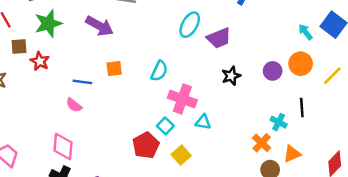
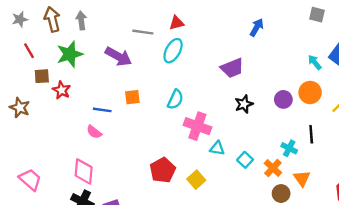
cyan ellipse: (190, 25) -> (173, 51), moved
cyan square: (165, 126) -> (245, 160), moved
orange triangle: (292, 154) -> (302, 178), turned -42

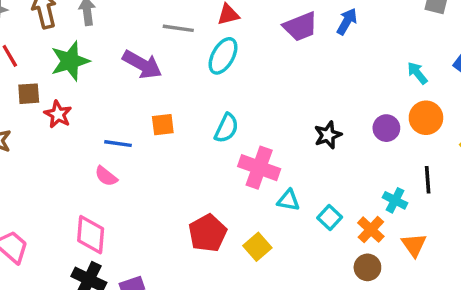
cyan arrow: (315, 62) -> (417, 73), moved
purple trapezoid: (232, 68) -> (300, 27), moved
brown circle: (281, 194) -> (367, 267), moved

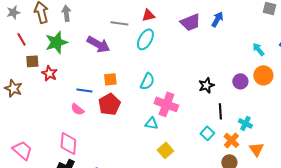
black line: (428, 180) -> (220, 111), moved
cyan triangle: (288, 200) -> (151, 123), moved
red pentagon: (208, 233) -> (109, 104), moved

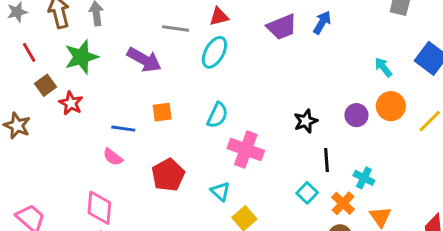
brown square: (32, 61) -> (46, 85), turned -32
red pentagon: (109, 104) -> (168, 175), moved
cyan triangle: (151, 123) -> (220, 191), moved, turned 32

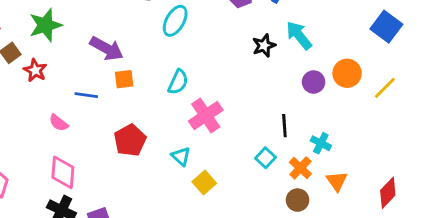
purple arrow: (144, 60) -> (107, 48), moved
cyan arrow: (383, 67) -> (299, 35), moved, size x1.5
black star: (306, 121) -> (264, 46), moved
pink cross: (246, 150) -> (206, 116), turned 36
pink semicircle: (113, 157) -> (59, 123), moved

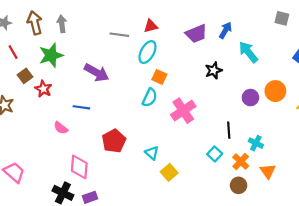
cyan arrow: (299, 35) -> (248, 52), moved
orange square: (124, 79) -> (159, 77), moved, turned 32
pink cross: (206, 116) -> (183, 111), moved
pink diamond: (63, 172) -> (79, 167), moved

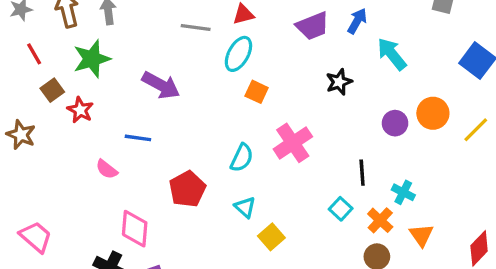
cyan semicircle: (150, 98) -> (242, 158), moved

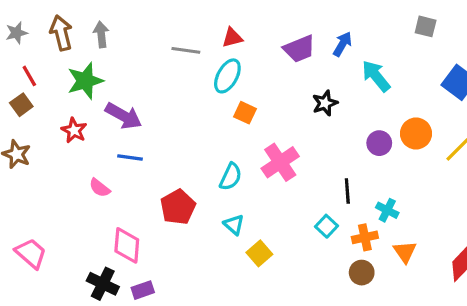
purple arrow: (161, 85) -> (124, 116), moved
brown square: (52, 90) -> (21, 105), moved
orange cross: (380, 220) -> (365, 237), turned 35

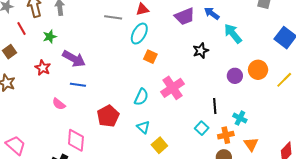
blue arrow: (342, 44) -> (212, 13), turned -84
red line: (29, 76) -> (22, 29), moved
green star: (85, 81) -> (50, 37), size x0.6

